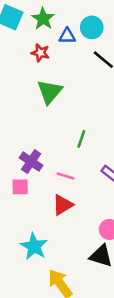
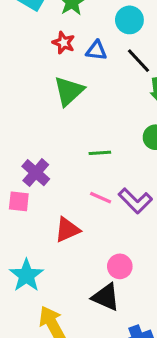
blue triangle: (67, 36) -> (96, 50), moved
green line: (81, 139) -> (100, 153), turned 60
pink line: (66, 176) -> (101, 198), moved

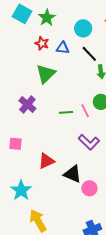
purple cross: (36, 173) -> (27, 105), moved
pink line: (101, 198) -> (85, 111), moved, turned 40
pink circle: (120, 266) -> (89, 188), moved
black triangle: (106, 297) -> (72, 174), moved

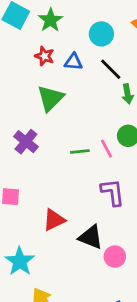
purple L-shape: (89, 142) -> (113, 192), turned -140

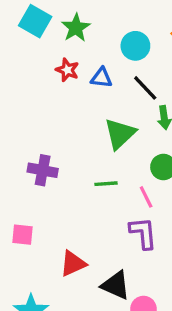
green triangle: (51, 98) -> (120, 134), moved
purple cross: (26, 142) -> (43, 170), turned -30
pink line: (107, 149) -> (146, 197), moved

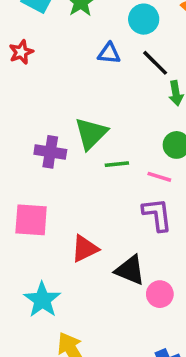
red star: (67, 70) -> (21, 52), moved, turned 30
green triangle: (120, 134) -> (91, 133), moved
pink line: (146, 197) -> (159, 177), turned -45
pink square: (22, 235) -> (31, 220), size x1.5

